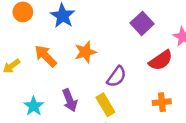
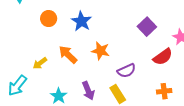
orange star: (85, 52) -> (101, 51), turned 30
purple semicircle: (117, 77) -> (127, 71), turned 30

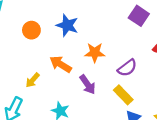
purple arrow: (88, 91) -> (88, 85), moved

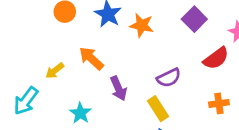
orange star: (95, 53) -> (142, 25), moved

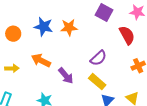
red semicircle: (216, 58) -> (127, 35), turned -66
yellow arrow: (55, 71) -> (12, 68), moved, turned -128

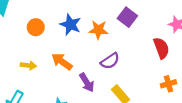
purple square: (104, 13) -> (127, 17), moved
purple semicircle: (98, 58) -> (110, 61), moved

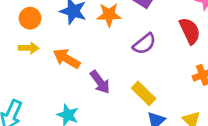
purple semicircle: (110, 61) -> (144, 44), moved
yellow arrow: (28, 65) -> (29, 48), moved

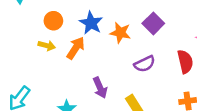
orange arrow: (67, 58) -> (76, 48), moved, turned 80

